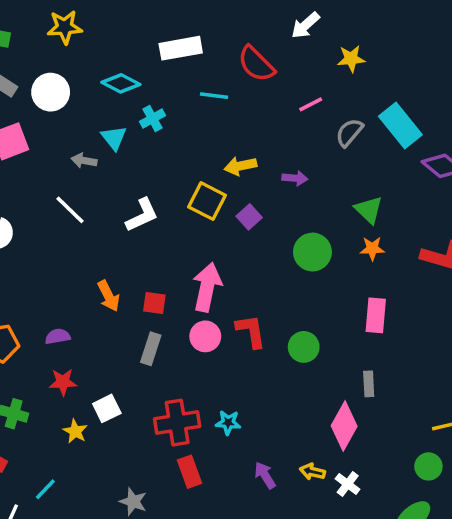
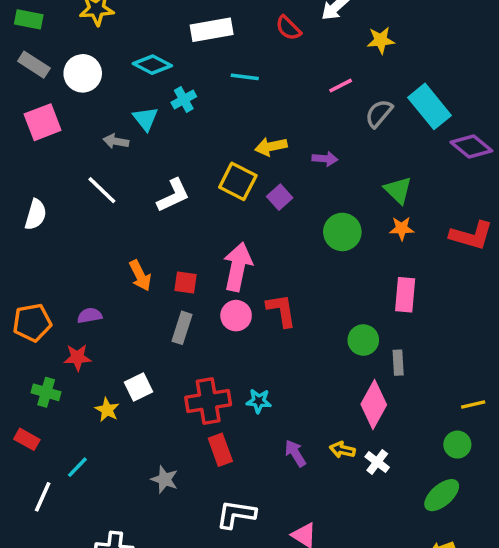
red semicircle: (256, 64) -> (288, 28), moved, size x0.7
green circle: (304, 347) -> (363, 340), moved
red star: (63, 382) -> (77, 357), moved

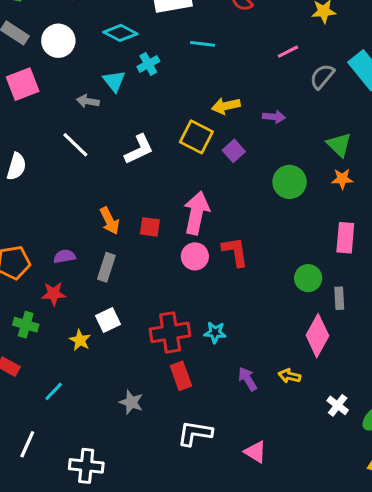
gray rectangle: (182, 328) -> (106, 267), moved
white cross: (377, 462) -> (338, 405), moved
white line: (43, 497) -> (27, 444), moved

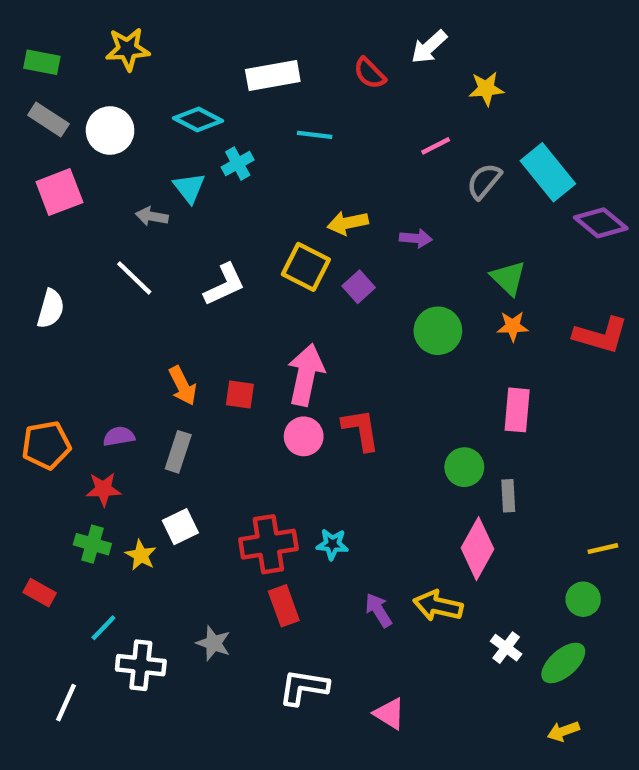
green cross: (26, 325) -> (92, 544), moved
yellow arrow: (290, 376) -> (438, 606), size x1.5
white cross: (86, 466) -> (141, 665), moved

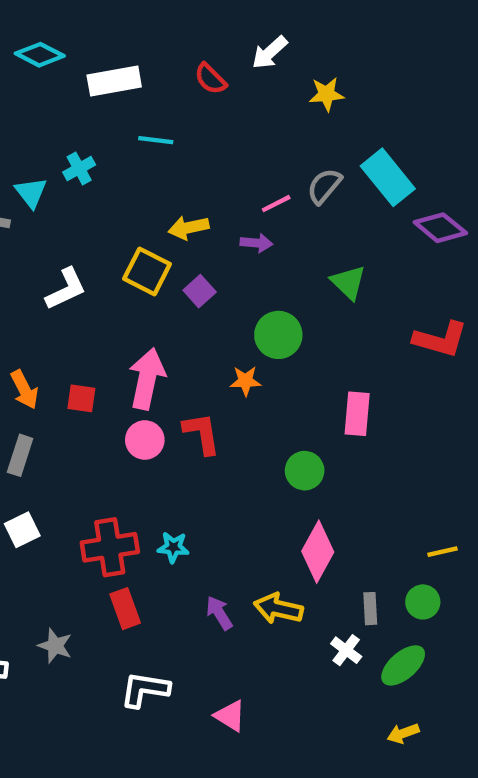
cyan diamond: (198, 119) -> (40, 55), moved
pink line: (436, 146) -> (276, 204), moved
orange star: (513, 326) -> (246, 381), moved
gray rectangle: (508, 496) -> (370, 609), moved

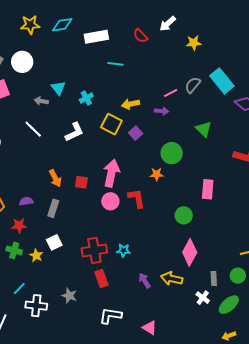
cyan diamond: (40, 55) -> (62, 25), turned -35
cyan cross: (79, 169) -> (86, 98), moved

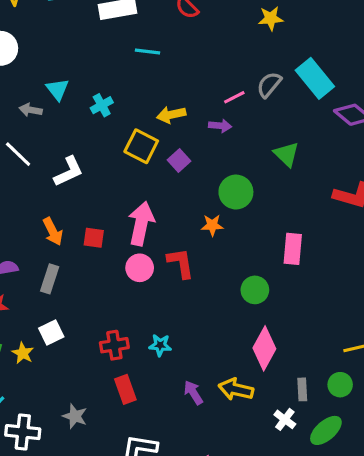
white L-shape: (74, 132) -> (69, 172), moved
red cross: (94, 250) -> (114, 345), size x0.7

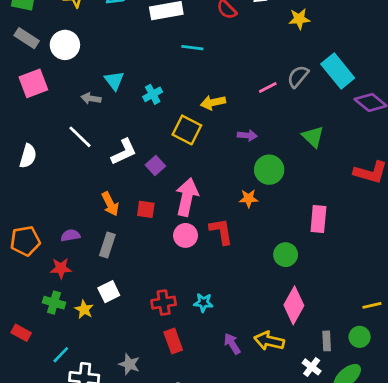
purple arrow: (220, 126) -> (247, 135), moved
purple square: (179, 160) -> (155, 166), moved

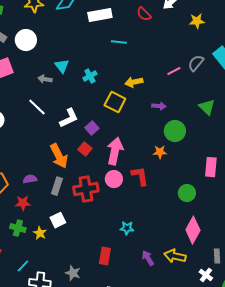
orange arrow: (110, 204) -> (59, 156), size x1.4
red square: (146, 209) -> (85, 149), moved, turned 32
red cross: (164, 303) -> (86, 189), moved, size x1.4
red rectangle: (173, 341) -> (105, 256), turned 30

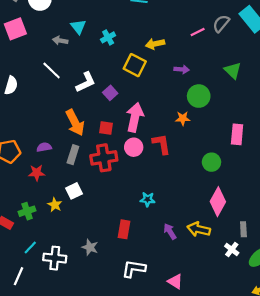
red square: (85, 149) -> (106, 128), moved, turned -32
green cross: (18, 228) -> (27, 211), moved, turned -35
cyan line: (23, 266) -> (30, 247), moved

